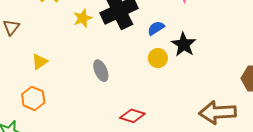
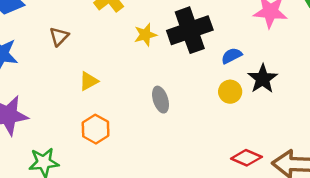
orange hexagon: (33, 98) -> (96, 129), moved
red diamond: (132, 116) -> (246, 158), moved

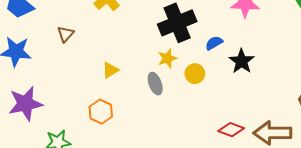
yellow star: (145, 35) -> (167, 58), moved
yellow triangle: (89, 81) -> (110, 70), moved
yellow circle: (230, 92) -> (195, 74), moved

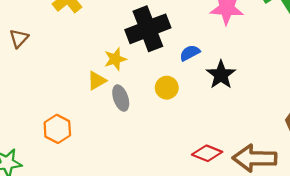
yellow star: (167, 58) -> (115, 59), moved
yellow triangle: (110, 70) -> (97, 81), moved

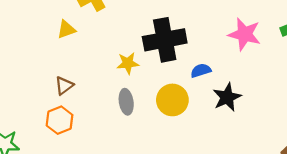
brown triangle: (19, 38) -> (64, 86), moved
yellow triangle: (97, 81) -> (66, 29), moved
yellow circle: (167, 88) -> (172, 100), size x1.4

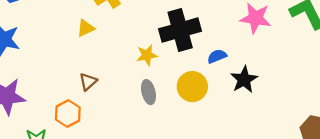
orange hexagon: (60, 120) -> (68, 114), moved

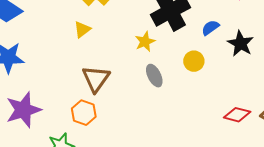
brown triangle: (88, 82) -> (96, 79), size x1.6
yellow circle: (192, 87) -> (194, 61), size x0.7

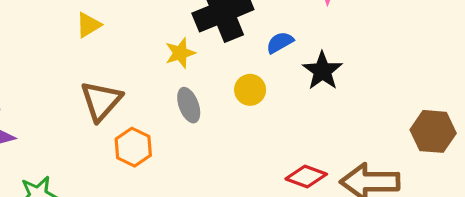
orange hexagon: (84, 113) -> (133, 147), moved

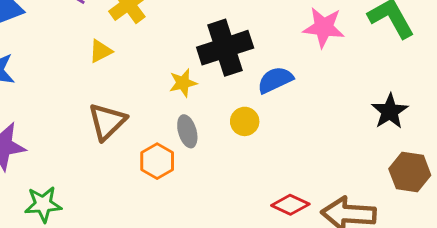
blue semicircle: (280, 42) -> (275, 80), size x1.4
black star: (322, 71) -> (390, 111), moved
orange hexagon: (133, 147) -> (157, 161), moved

